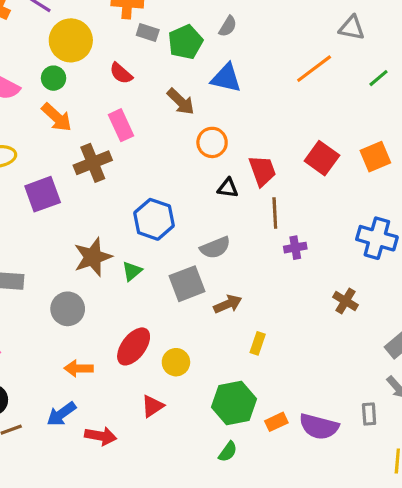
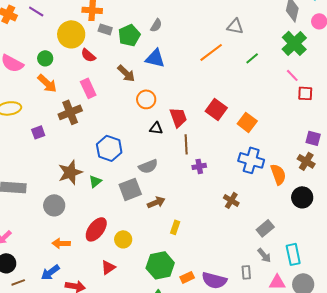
yellow circle: (71, 40) -> (71, 34), moved
orange square: (375, 157) -> (247, 122), moved, turned -30
purple square: (43, 194) -> (38, 132), size x0.6

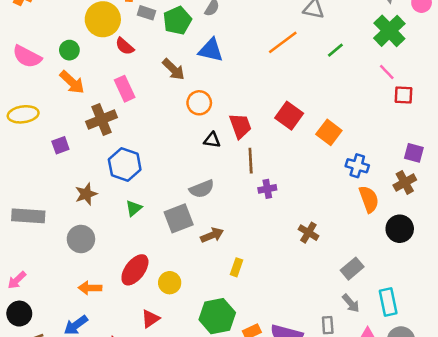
blue hexagon: (109, 148) -> (125, 164), moved
blue cross: (251, 160) -> (357, 166), moved, size x0.7
brown cross: (306, 161) -> (405, 182), turned 30
brown star: (70, 172) -> (86, 194), moved, size x0.7

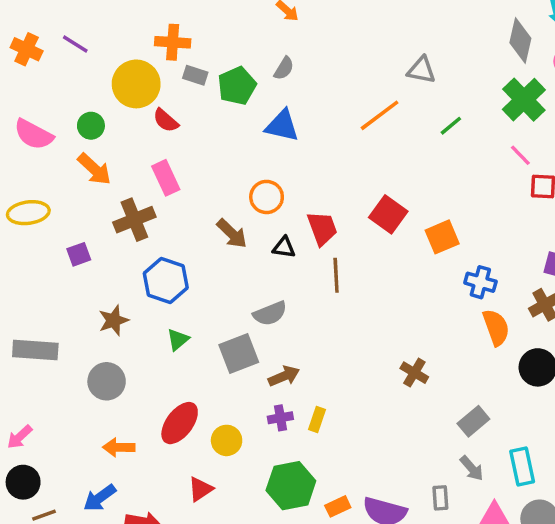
brown arrow: (173, 69) -> (232, 234), moved
orange square: (329, 132) -> (442, 237), turned 30
purple cross: (267, 189) -> (280, 418), moved

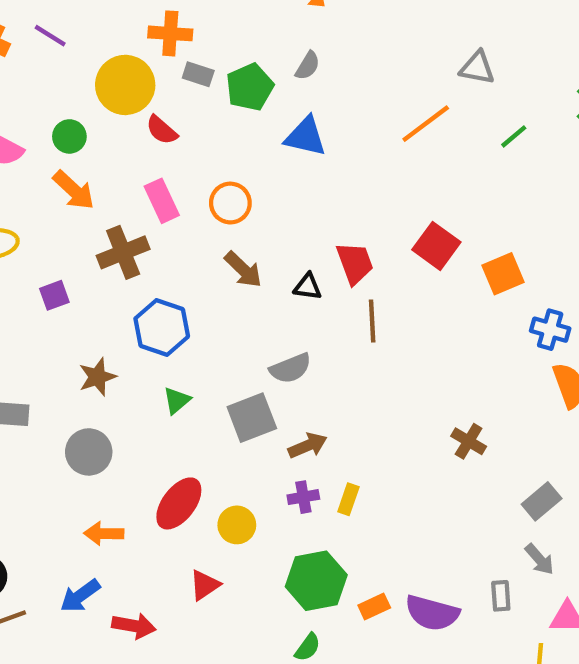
orange circle: (267, 197) -> (230, 203), moved

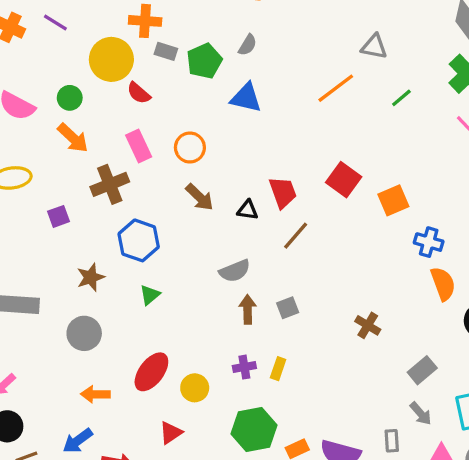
brown line: (372, 321) -> (296, 236), turned 44
gray square: (252, 418) -> (288, 308), moved, size x0.6
brown arrow: (308, 446) -> (248, 309), moved, turned -68

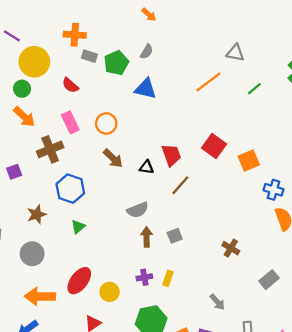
yellow circle: (111, 59) -> (34, 62), moved
orange arrow: (95, 394) -> (40, 296), size x1.5
gray arrow: (421, 413) -> (217, 302), moved

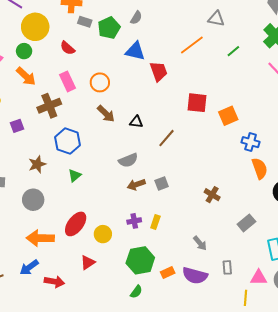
red square: (214, 146) -> (197, 103), turned -30
red trapezoid: (171, 155) -> (159, 71), moved
brown arrow: (147, 237) -> (136, 185), turned -108

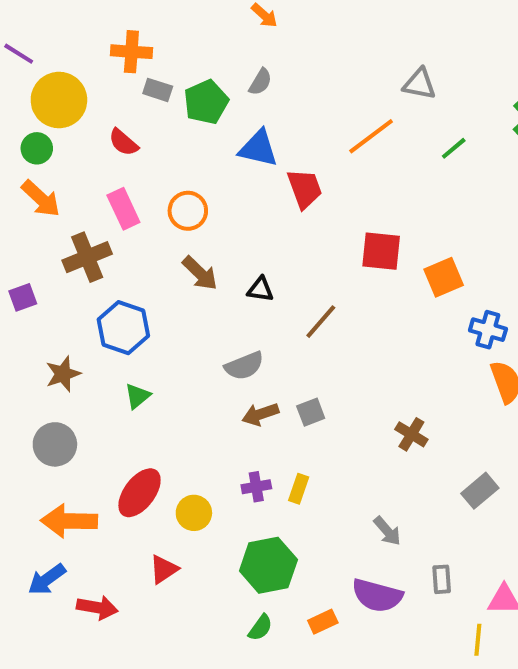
orange rectangle: (168, 273) -> (323, 622), moved

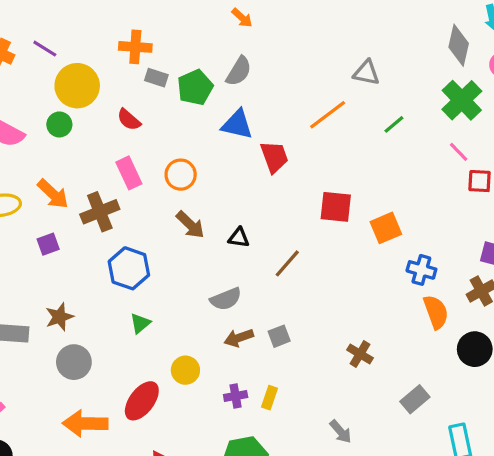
gray semicircle: (260, 82) -> (239, 71), size x1.4
orange arrow: (41, 199) -> (53, 194), moved
brown star: (63, 374) -> (59, 317), moved
yellow circle: (194, 513) -> (185, 370), moved

